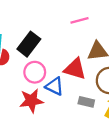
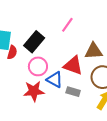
pink line: (79, 20) -> (67, 25), moved, turned -42
gray rectangle: (86, 102) -> (73, 92), moved

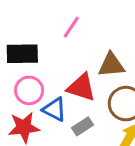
black rectangle: (34, 42) -> (22, 54), turned 50
gray rectangle: (73, 92) -> (82, 126), turned -48

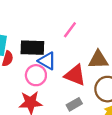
blue triangle: (54, 109) -> (47, 61), moved

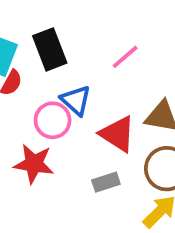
black rectangle: (32, 48) -> (50, 49), moved, turned 55

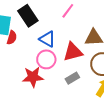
pink circle: (53, 120) -> (46, 59), moved
red triangle: (118, 134) -> (73, 52), turned -35

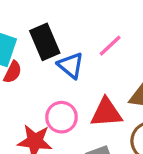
blue triangle: (47, 39) -> (71, 65), moved

